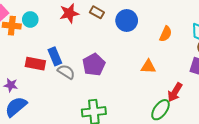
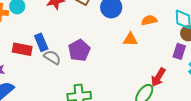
orange semicircle: (166, 34) -> (149, 20), turned -126
orange triangle: (148, 67) -> (130, 39), moved

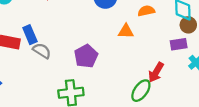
purple pentagon: (79, 50) -> (86, 56), moved
purple rectangle: (179, 51) -> (179, 44), turned 63

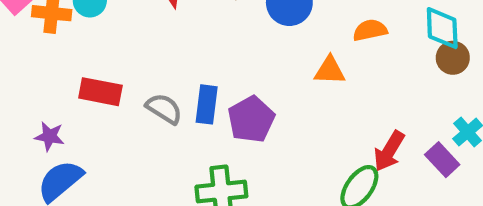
blue rectangle: (30, 35) -> (207, 104), moved, turned 30
purple rectangle: (179, 44) -> (442, 160), moved, turned 56

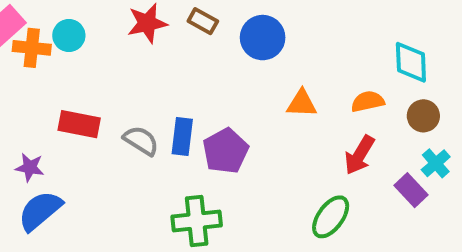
orange semicircle: (370, 30) -> (368, 101), moved
brown circle: (453, 58) -> (423, 116), moved
red arrow: (389, 151) -> (359, 155), moved

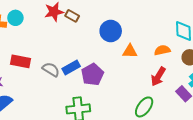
brown rectangle: (203, 21) -> (72, 16), moved
blue circle: (263, 38) -> (111, 31), moved
blue rectangle: (182, 136) -> (71, 67), turned 54

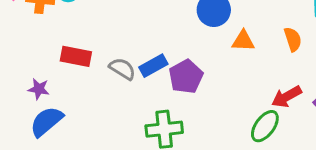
orange semicircle: (162, 50) -> (293, 39), turned 84
red arrow: (158, 77) -> (287, 97), moved, turned 30

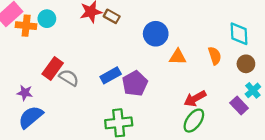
red rectangle: (76, 56) -> (53, 68), turned -65
gray semicircle: (122, 69) -> (69, 78), moved
red arrow: (287, 97) -> (195, 99), moved

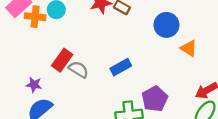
orange triangle: (178, 57) -> (189, 48), turned 30
purple pentagon: (135, 83) -> (155, 99), moved

